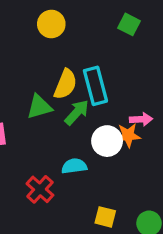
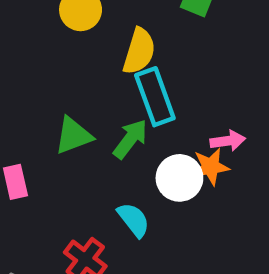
yellow semicircle: (65, 84) -> (139, 51), moved
cyan semicircle: (74, 166) -> (134, 220), turned 65

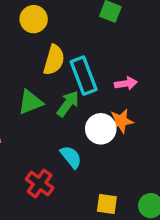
yellow semicircle: (139, 51) -> (54, 60), moved
pink arrow: (228, 141) -> (126, 83), moved

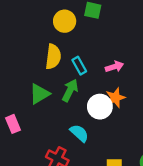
yellow circle: (34, 19) -> (65, 21), moved
cyan rectangle: (84, 76) -> (79, 66), size x0.6

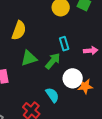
yellow semicircle: (53, 57) -> (19, 30), moved
orange star: (115, 98) -> (85, 86), moved

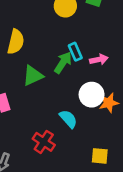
pink arrow: (91, 51) -> (99, 60), moved
green arrow: (53, 61) -> (63, 63), moved

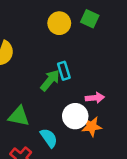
pink arrow: (99, 60) -> (95, 98), moved
green triangle: (33, 76) -> (19, 116), moved, turned 30

